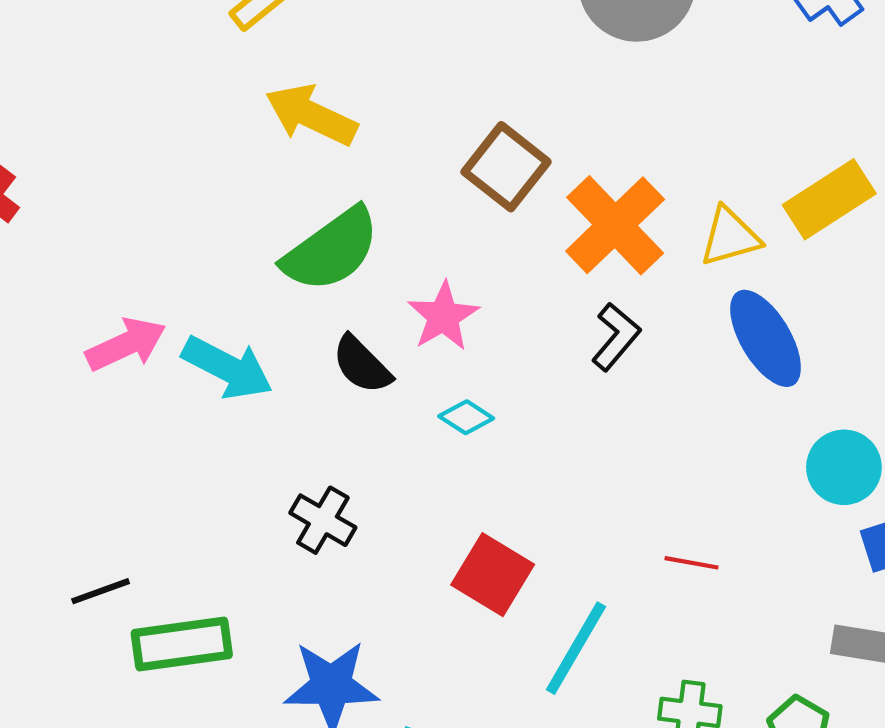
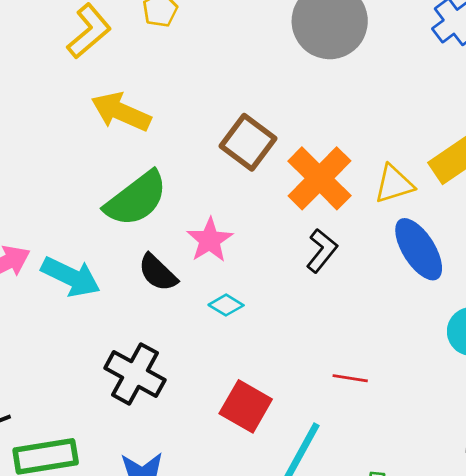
black cross: (323, 520) -> (135, 374), size x1.4
red line: (691, 563) -> (350, 378), moved

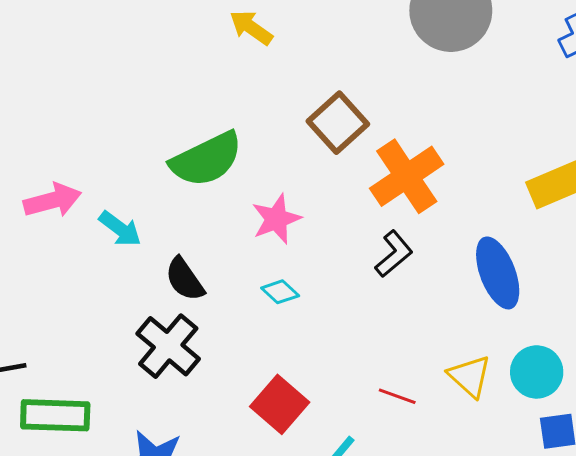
yellow arrow: (121, 112) -> (251, 28), moved, size x0.7
yellow triangle: (394, 184) -> (470, 376), moved, turned 48
black semicircle: (158, 273) -> (185, 279), moved
cyan arrow: (71, 277) -> (120, 229), size x0.7

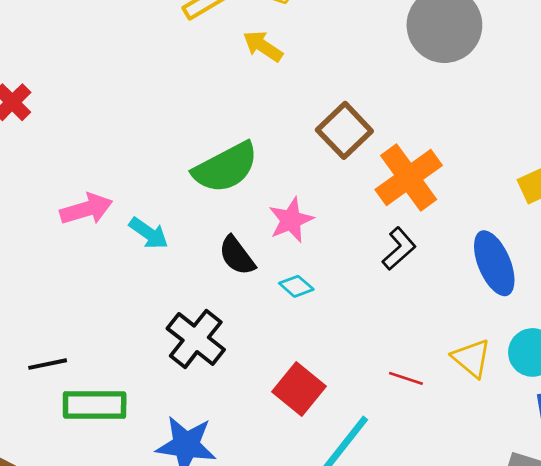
black semicircle: (185, 279) -> (237, 256), moved

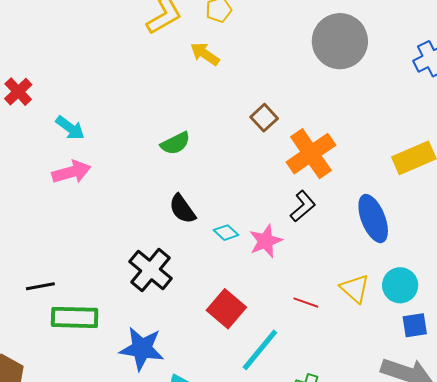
brown square: (344, 130) -> (264, 118), size x0.7
green semicircle: (226, 167) -> (175, 143), size x0.6
pink star: (291, 220) -> (266, 241), moved
cyan arrow: (149, 233) -> (70, 128), moved

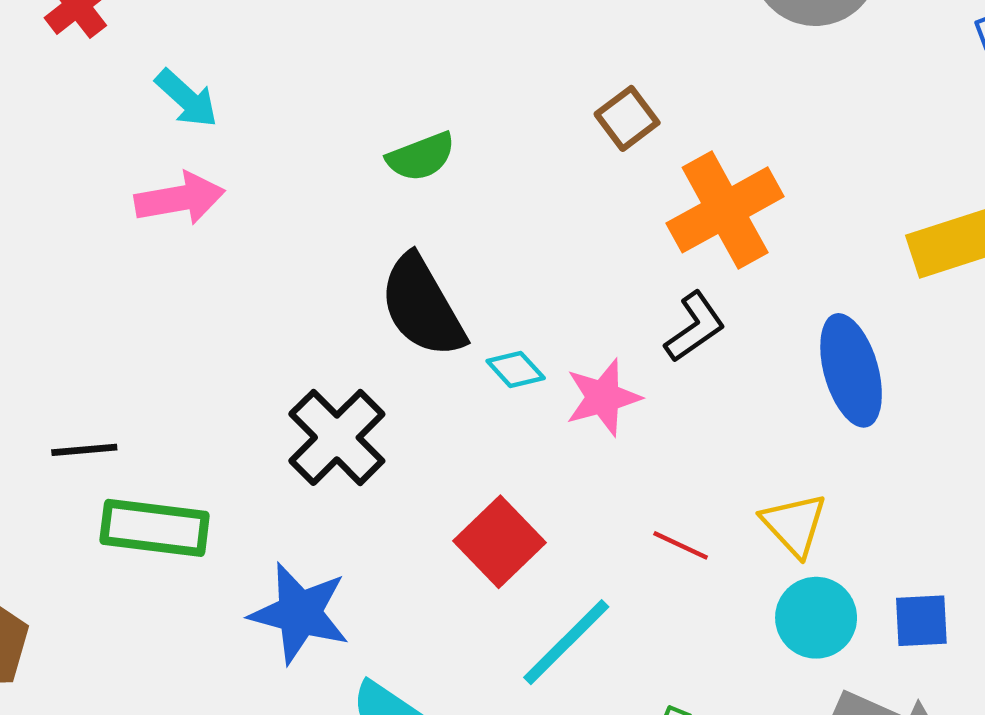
black semicircle: (182, 209) -> (422, 306), size x1.5
cyan circle: (400, 285) -> (816, 618), moved

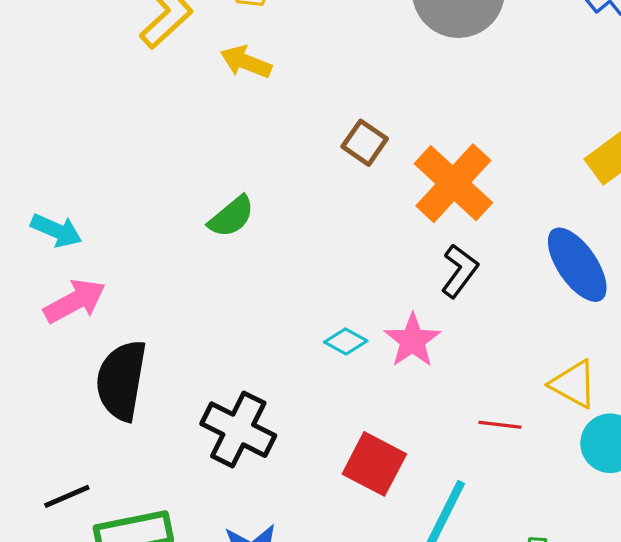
black semicircle: (422, 306) -> (121, 380), moved, turned 58

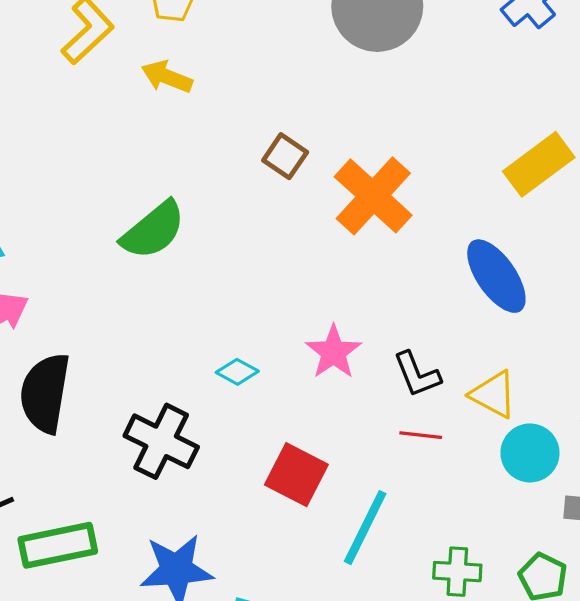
green semicircle: (231, 217) -> (153, 230), size x1.4
black L-shape: (459, 271) -> (417, 374), moved, turned 122
cyan diamond: (346, 342) -> (237, 372), moved

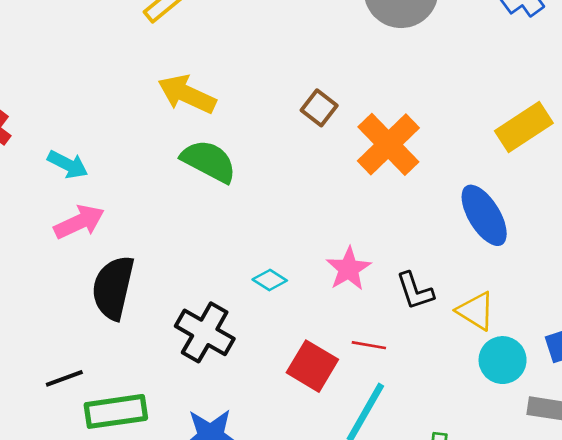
yellow arrow: (167, 77) -> (187, 94), moved, size x1.4
green semicircle: (153, 230) -> (209, 161), turned -116
red line: (421, 435) -> (369, 345), moved

